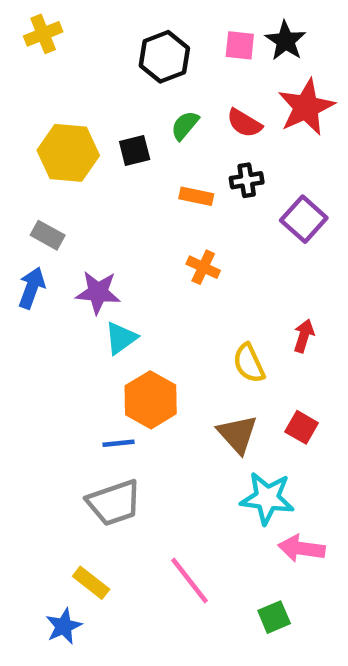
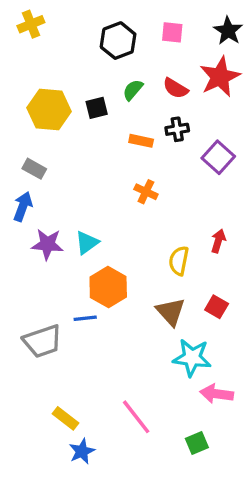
black star: (286, 41) -> (228, 31), moved
purple star: (98, 292) -> (47, 244), moved
yellow semicircle: (249, 363) -> (179, 261), turned 36
gray trapezoid: (114, 503) -> (42, 341), moved
blue star: (64, 626) -> (82, 451), moved

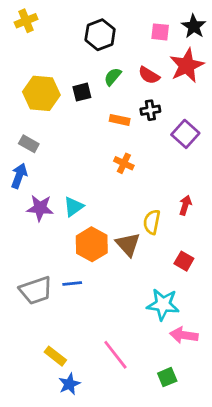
pink square: (172, 32) -> (160, 32), moved
brown triangle: (171, 312) -> (128, 244), moved
blue line: (85, 318) -> (72, 283), moved

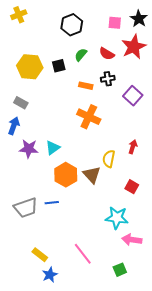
orange cross: (124, 163) -> (89, 117), size x1.6

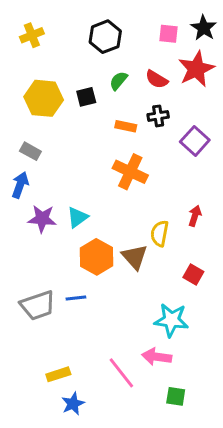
yellow cross: (19, 15) -> (32, 35), moved
pink arrow: (132, 240) -> (157, 357), moved
yellow rectangle: (40, 255) -> (58, 374), turned -56
green square: (120, 270) -> (176, 396), turned 32

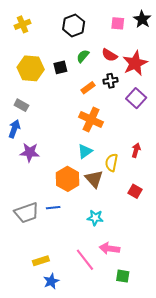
red star: (196, 69) -> (135, 63), moved
orange rectangle: (126, 126) -> (88, 88), turned -48
cyan triangle: (77, 217) -> (85, 151), moved
cyan star: (171, 320) -> (95, 218), moved, size x0.7

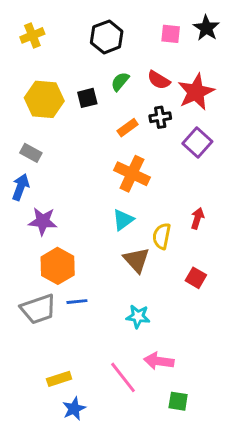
orange hexagon: (68, 179) -> (58, 266), moved

